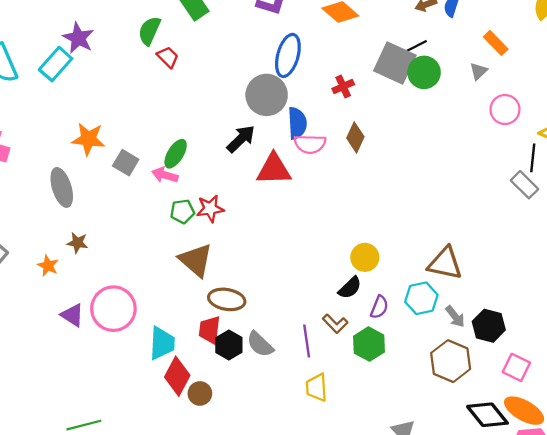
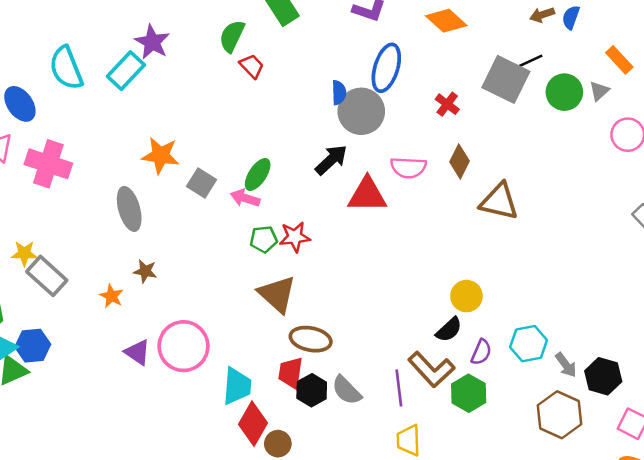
green circle: (424, 72) -> (564, 92), moved
red cross: (343, 86) -> (447, 104), turned -30
blue semicircle: (297, 123) -> (339, 93), moved, size x0.7
brown triangle: (445, 263) -> (499, 201), moved
brown L-shape: (335, 324) -> (431, 369), size x1.6

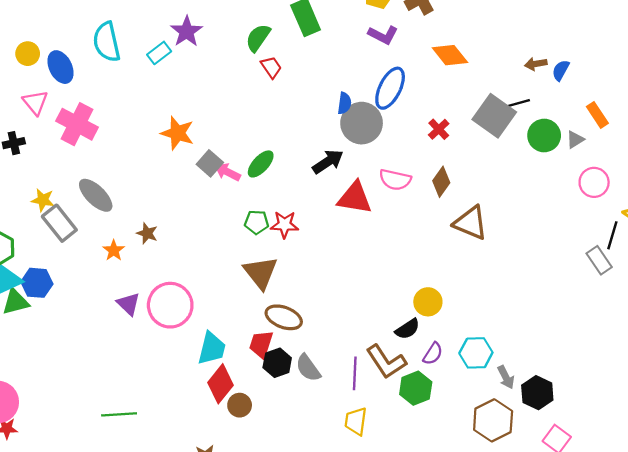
cyan rectangle: (126, 71) -> (159, 53), size x0.7
pink arrow: (245, 198) -> (228, 172), moved
gray ellipse: (129, 209) -> (96, 195), moved, turned -39

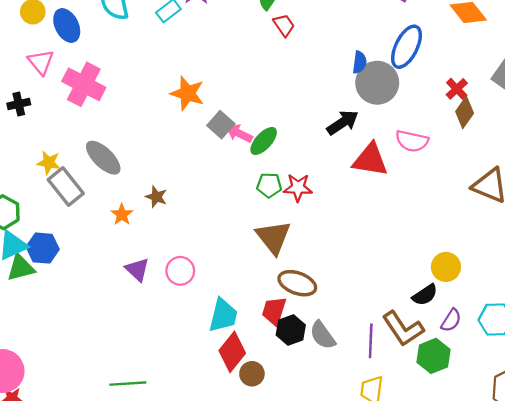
green ellipse: (261, 164) -> (264, 141), moved
brown diamond: (441, 182) -> (465, 112), moved
pink circle: (170, 305) -> (180, 271), size x0.6

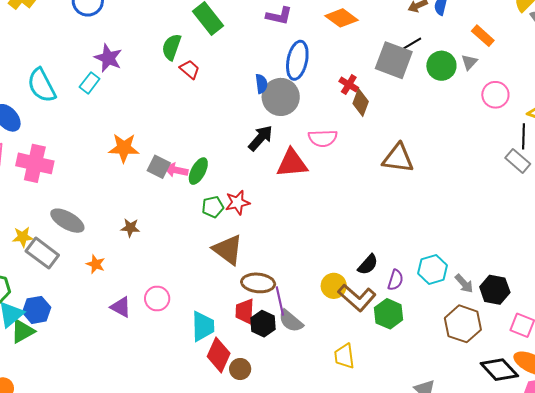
brown star: (156, 197) -> (130, 228), moved
yellow circle: (446, 267) -> (334, 286), moved
purple line: (371, 341) -> (280, 301), moved

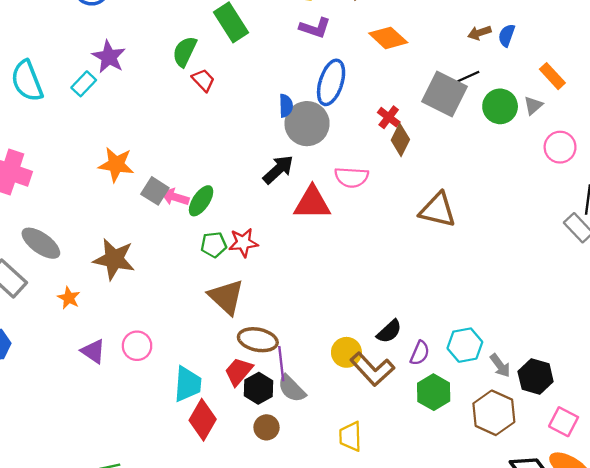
brown star: (130, 228) -> (114, 259), size x1.8
red trapezoid: (245, 311) -> (239, 372), turned 32
green hexagon: (389, 314) -> (434, 392), moved
brown circle: (240, 369) -> (266, 427), moved

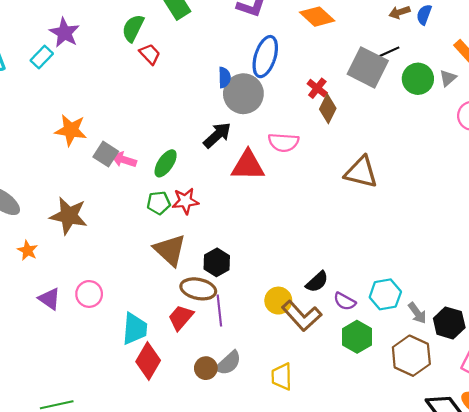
green ellipse: (201, 201) -> (166, 163), moved
purple semicircle: (420, 353) -> (345, 301), turned 95
black hexagon: (259, 388) -> (217, 262), moved
gray semicircle: (292, 389) -> (228, 363), moved, turned -88

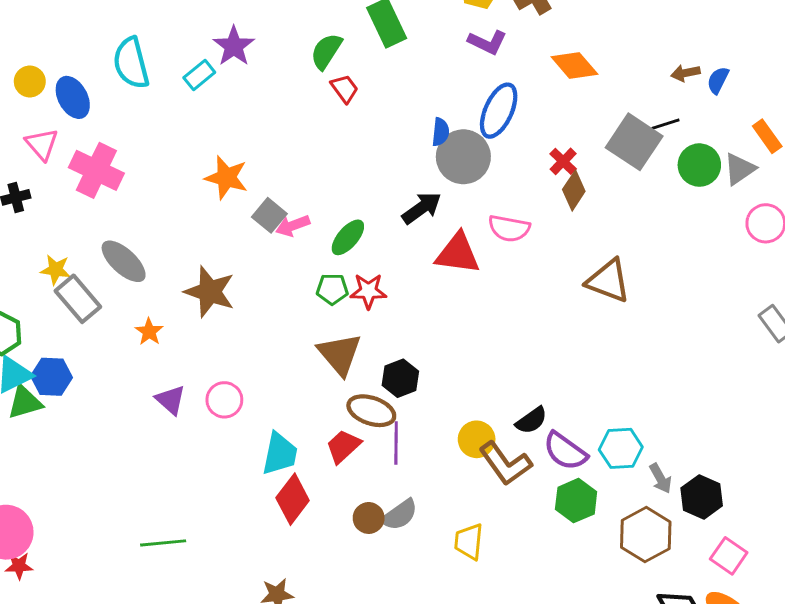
gray triangle: (448, 78) -> (740, 169), size x1.4
pink arrow: (124, 160) -> (293, 226), turned -45
purple semicircle: (345, 301) -> (565, 451), size x1.5

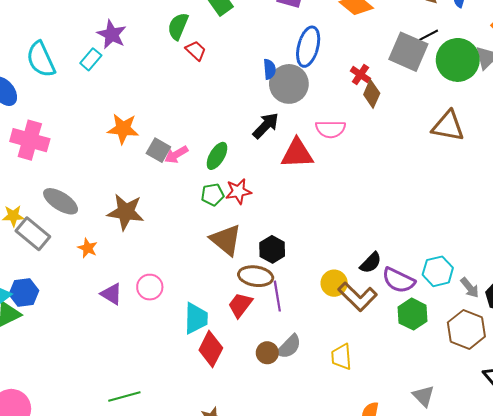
green circle: (699, 165) -> (458, 60), size x1.4
brown triangle: (608, 281) -> (448, 126), moved

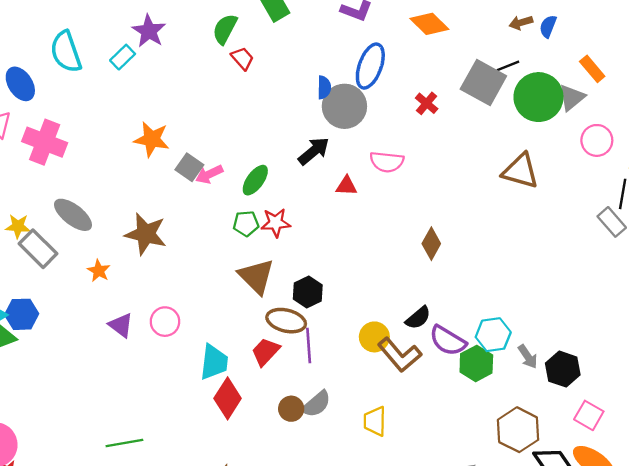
brown diamond: (372, 94) -> (431, 244), moved
red triangle: (297, 153) -> (346, 186), size x0.6
green hexagon: (413, 314) -> (476, 363), moved
brown hexagon: (466, 329) -> (518, 430), moved

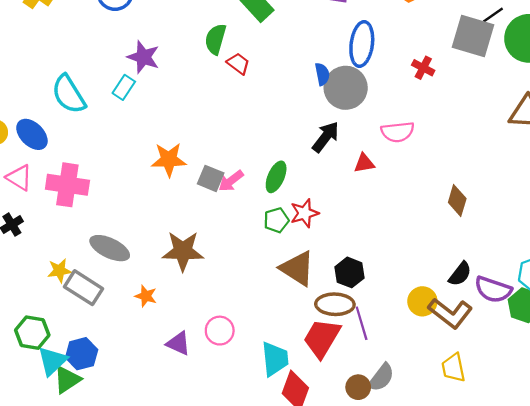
red trapezoid: (266, 352) -> (322, 338), size x1.4
yellow trapezoid: (375, 421) -> (453, 368), moved

